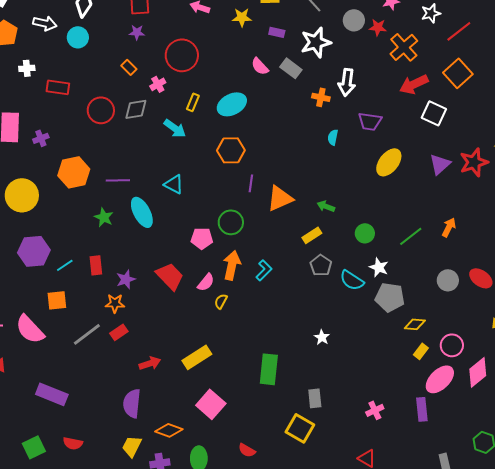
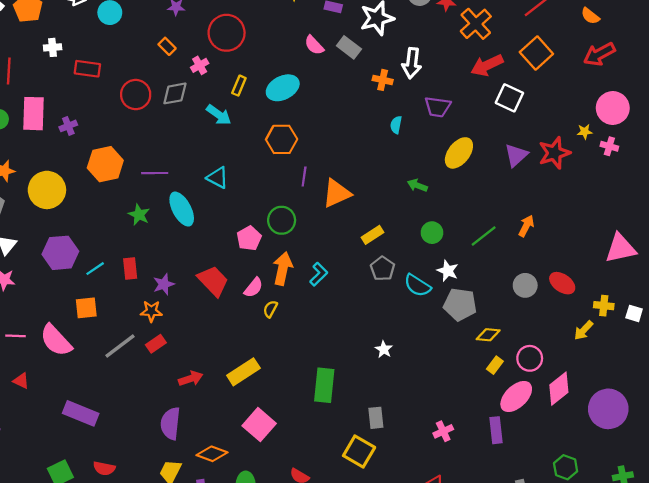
green arrow: (326, 206) -> (417, 185), moved
pink pentagon: (202, 238) -> (249, 238), turned -30

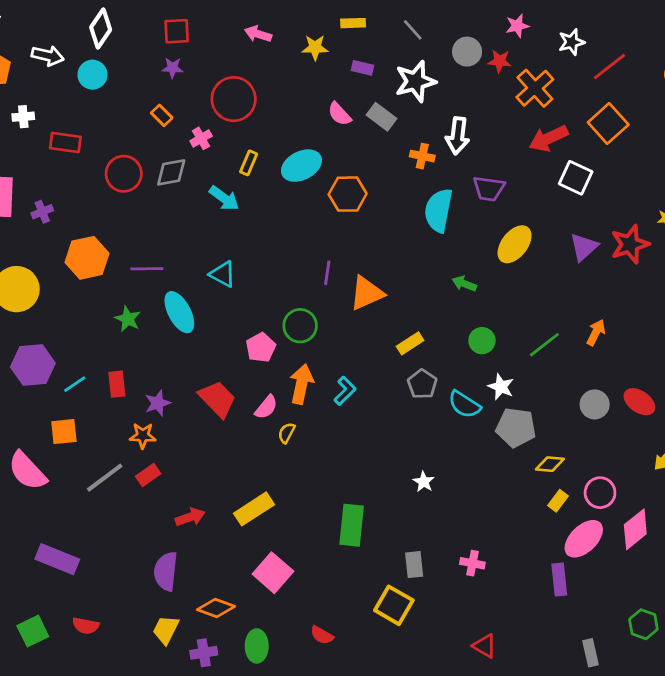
cyan semicircle: (396, 125) -> (439, 210), size x2.0
orange hexagon: (282, 139) -> (348, 194), moved
pink cross: (443, 431) -> (472, 563), moved, turned 36

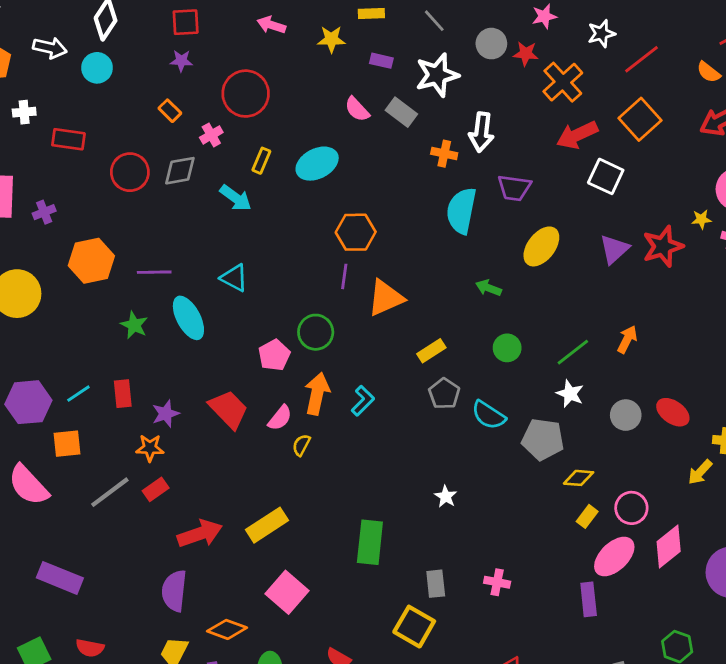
orange hexagon: (348, 194) -> (356, 232), moved
purple hexagon: (33, 365) -> (28, 402), moved
white star: (501, 387) -> (570, 394), moved
red arrow: (190, 517) -> (200, 534), size x1.4

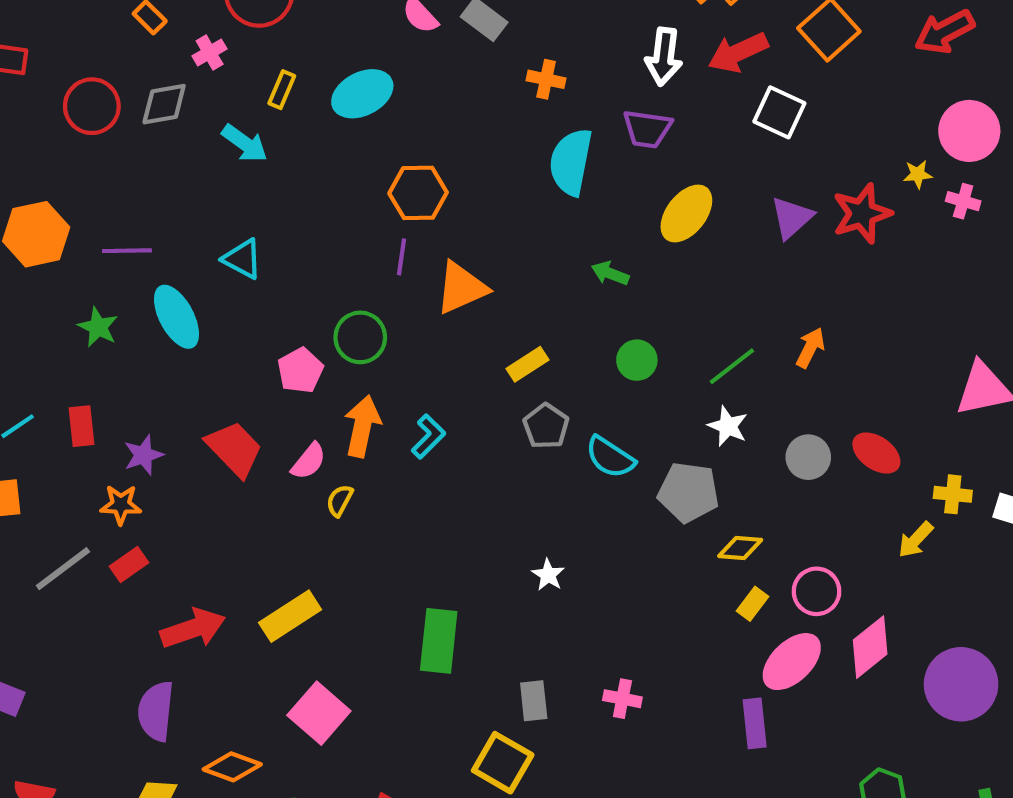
white arrow: (481, 132) -> (664, 57), moved

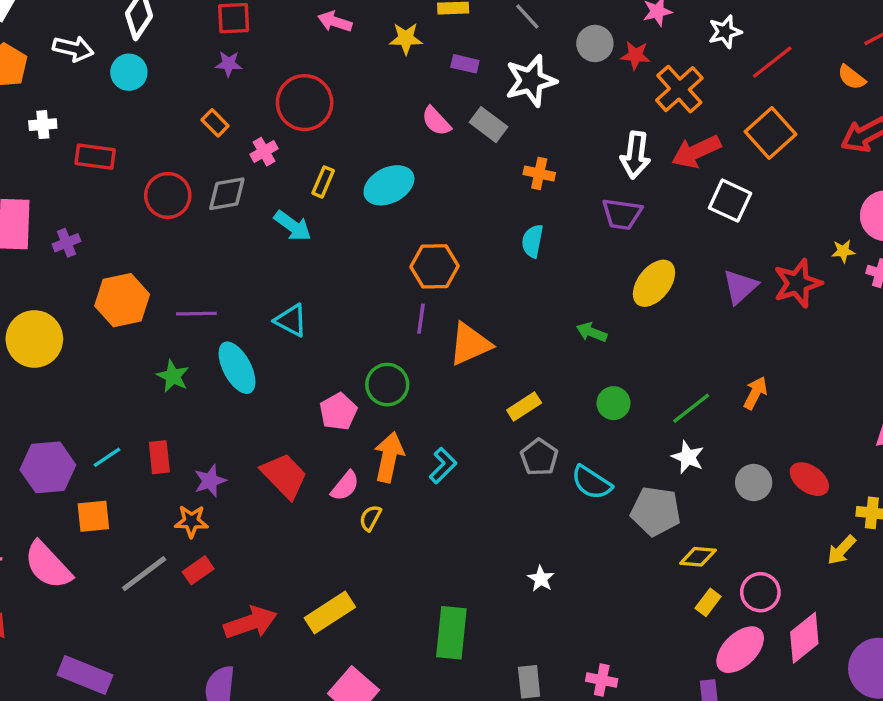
cyan semicircle: (571, 162) -> (532, 241), moved, size x0.6

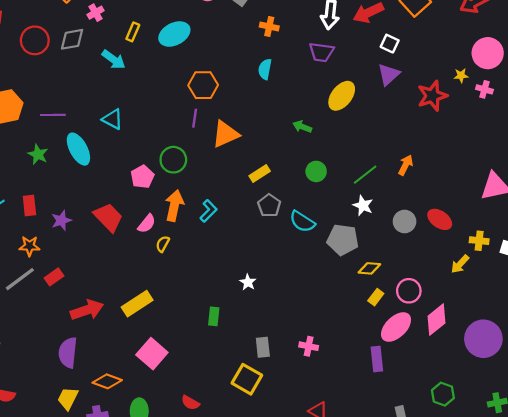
white square: (730, 201) -> (390, 44), size x0.7
purple triangle: (740, 287) -> (389, 74), moved
orange star: (191, 521) -> (29, 246), moved
white star: (541, 579) -> (248, 282), moved
green rectangle: (451, 633) -> (214, 316), size x0.6

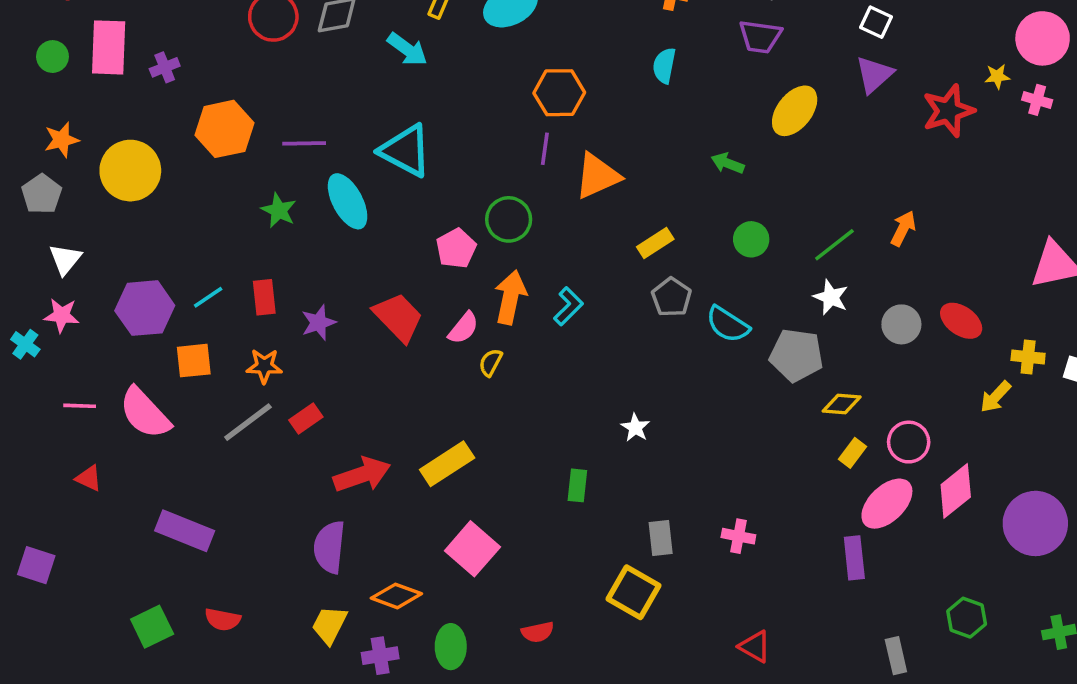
cyan triangle: (113, 119) -> (405, 151), size x1.5
red semicircle: (190, 403) -> (538, 632), turned -42

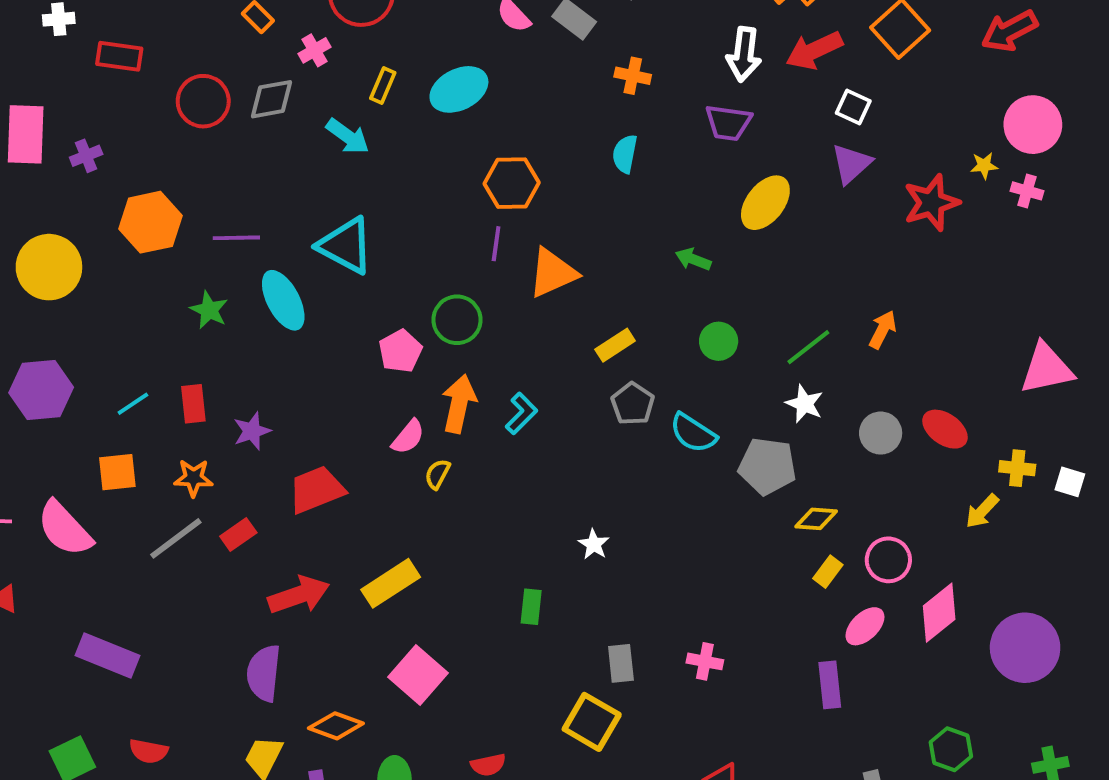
purple hexagon: (145, 308) -> (41, 390), moved
red trapezoid: (398, 317) -> (316, 490), moved, turned -68
pink ellipse: (887, 504) -> (865, 626), size x0.7

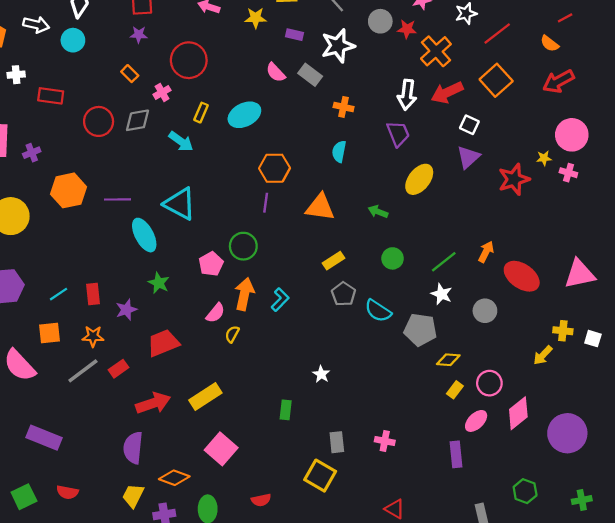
purple trapezoid: (728, 123) -> (398, 134), turned -120
orange triangle: (553, 273) -> (320, 207), moved, turned 32
green star: (209, 310) -> (159, 283), moved
red ellipse: (945, 429) -> (522, 276), moved, size x1.4

